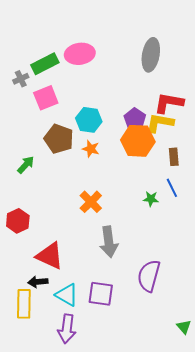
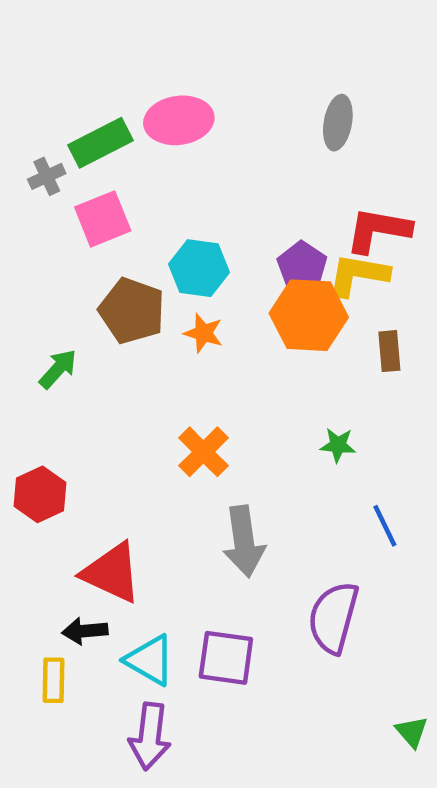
gray ellipse: (151, 55) -> (338, 123), size x0.7
blue line: (172, 188) -> (385, 526), moved
yellow rectangle: (24, 304) -> (53, 680), size x0.7

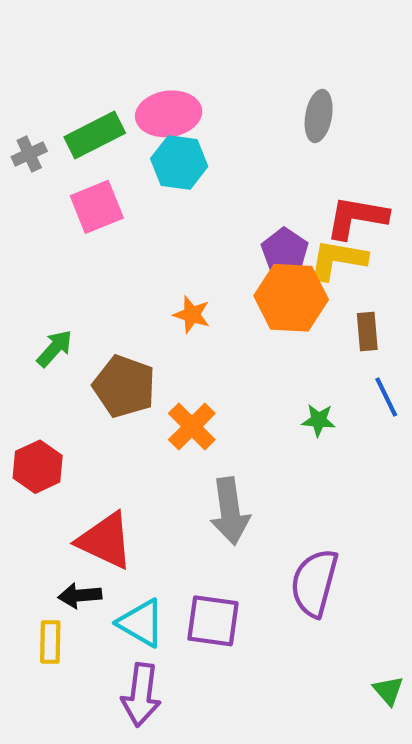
gray cross: (47, 176) -> (29, 154), moved
cyan hexagon: (199, 268) -> (179, 162), moved
brown pentagon: (132, 311) -> (124, 386), moved
blue line: (385, 526) -> (386, 397), moved

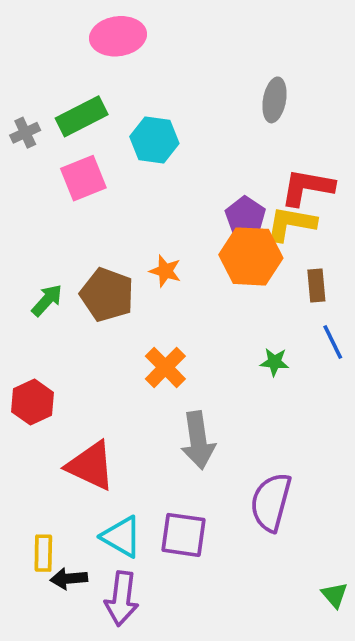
pink ellipse: (169, 114) -> (118, 36), moved
brown pentagon: (124, 386) -> (107, 295), moved
black arrow: (80, 596) -> (69, 579), moved

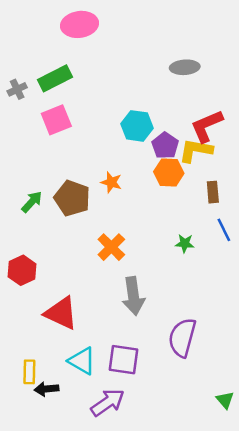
gray ellipse: (275, 100) -> (185, 67), turned 76
cyan hexagon: (154, 140) -> (137, 126), moved
red L-shape: (307, 187) -> (207, 126), turned -33
orange hexagon: (251, 256) -> (169, 172), size x0.7
purple arrow: (122, 599) -> (108, 402), moved, turned -132

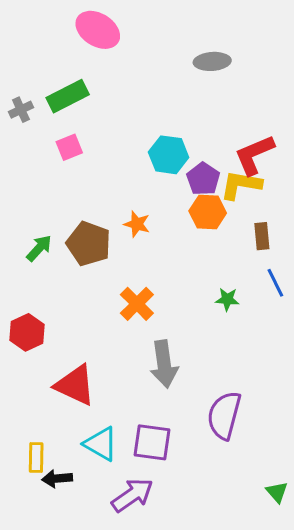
pink ellipse: (80, 24) -> (98, 30), turned 40
gray ellipse: (185, 67) -> (212, 61), moved
pink square: (56, 120) -> (69, 147), size x0.7

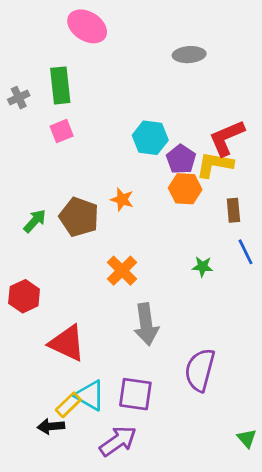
green rectangle: (68, 96) -> (60, 85), turned -69
yellow rectangle: (36, 457) -> (68, 405), moved, turned 45

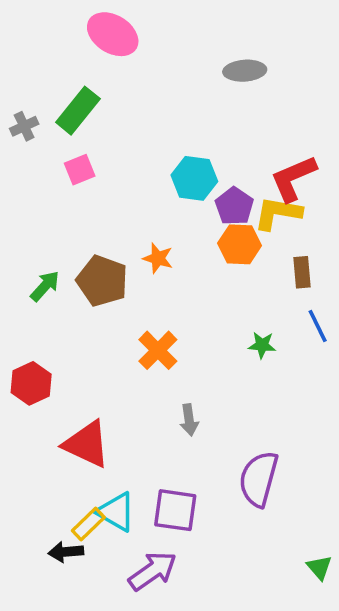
green rectangle: (60, 85) -> (78, 111), turned 45
gray arrow: (146, 324) -> (189, 420), size x0.6

